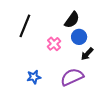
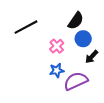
black line: (25, 26) -> (26, 27), turned 40
blue star: (34, 77) -> (57, 70), moved

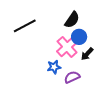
pink cross: (57, 46) -> (67, 47), moved, size x1.5
purple semicircle: (76, 81) -> (72, 77), size x0.7

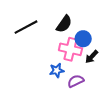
black semicircle: (72, 20) -> (64, 24), moved
pink cross: (67, 47) -> (70, 49), turned -35

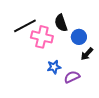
black semicircle: (64, 24) -> (61, 23), turned 126
pink cross: (70, 49) -> (42, 37), moved

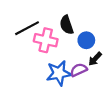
blue star: (54, 67) -> (59, 73), size x1.6
purple semicircle: (72, 77) -> (79, 70), moved

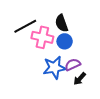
blue circle: (86, 40) -> (65, 41), moved
black arrow: (95, 59) -> (80, 79), moved

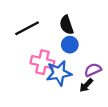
pink cross: (42, 37) -> (42, 62), moved
purple semicircle: (73, 65) -> (93, 70), moved

